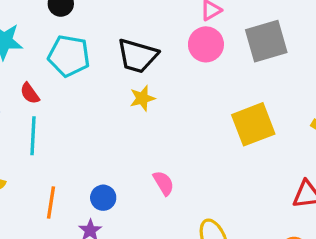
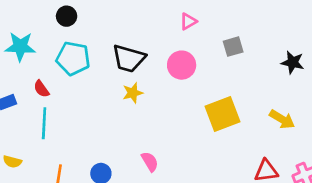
gray square: (266, 41) -> (233, 47), size x0.6
pink circle: (206, 44) -> (182, 65), moved

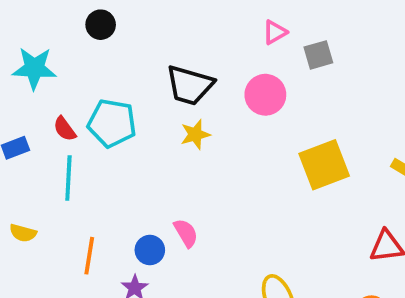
gray square: (233, 47) -> (318, 55), moved
cyan pentagon: (73, 58) -> (112, 123), moved
pink semicircle: (150, 162) -> (186, 233), moved

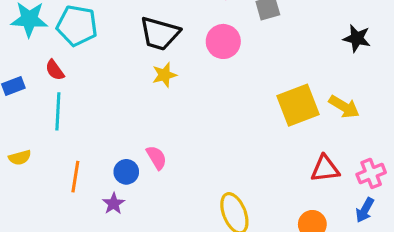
cyan pentagon: (112, 123) -> (77, 26), moved
yellow square: (324, 165) -> (298, 105), moved
yellow semicircle: (23, 233) -> (20, 158), turned -30

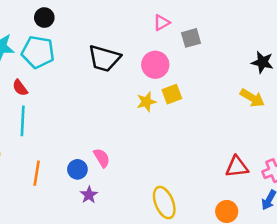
yellow star: (164, 75) -> (146, 102), moved
yellow square: (298, 105) -> (172, 94), moved, size x0.6
yellow arrow: (344, 107) -> (252, 98), moved
purple star: (114, 204) -> (89, 195), moved

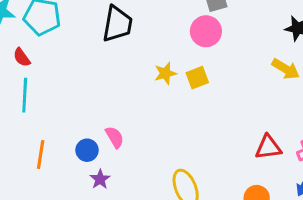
black trapezoid: (104, 58) -> (117, 24), turned -96
pink circle: (155, 65) -> (206, 31), moved
yellow square: (172, 94) -> (197, 78), moved

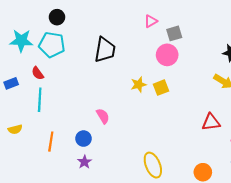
pink semicircle: (115, 137) -> (103, 116), moved
red triangle: (268, 147) -> (211, 122), moved
purple star: (100, 179) -> (85, 162), moved

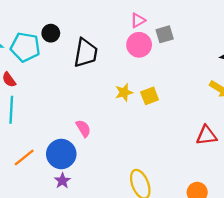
black circle: (57, 17) -> (51, 33), moved
pink circle: (167, 55) -> (139, 45), moved
blue circle: (83, 139) -> (61, 154), size x1.6
orange line: (51, 142) -> (24, 157), turned 42

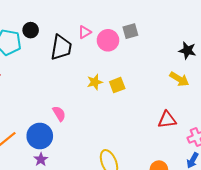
pink triangle: (138, 20) -> (85, 32), moved

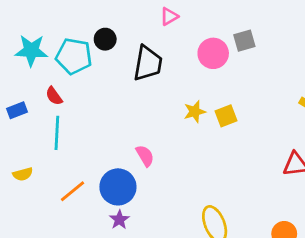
pink triangle: (85, 32) -> (169, 16), moved

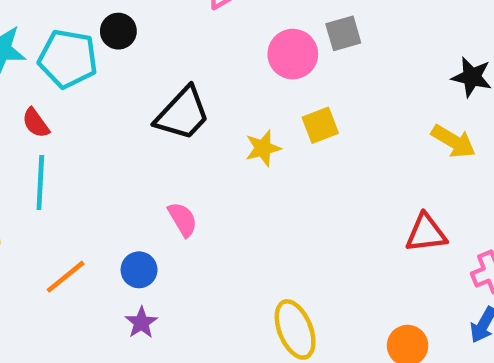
black trapezoid: (148, 63) -> (183, 114), moved, turned 33
yellow square: (226, 116) -> (320, 125), moved
blue circle: (118, 187) -> (139, 270), size x0.6

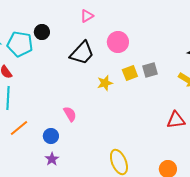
gray square: (343, 33) -> (150, 70), moved
black trapezoid: (183, 114) -> (82, 53), moved
orange line: (66, 277) -> (19, 128), moved

